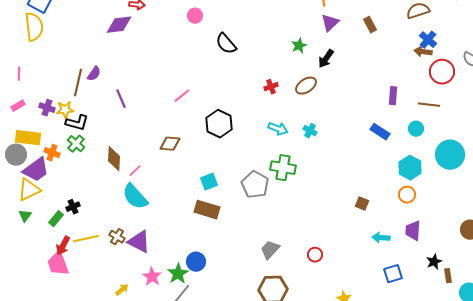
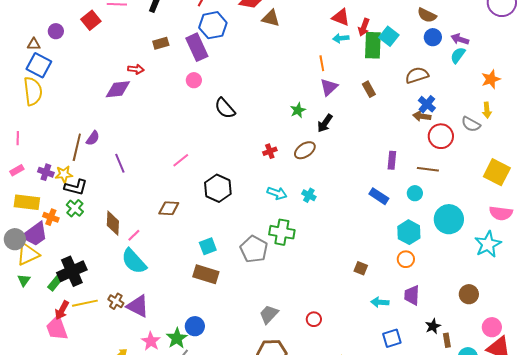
gray circle: (16, 155) -> (15, 239), moved
black cross: (73, 207) -> (72, 271), size x2.0

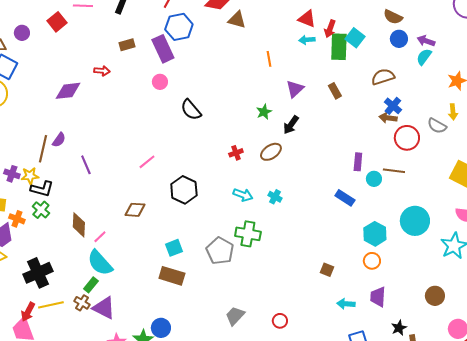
orange line: (322, 63) -> (269, 59), moved
purple diamond: (118, 89) -> (68, 91), moved
cyan circle: (415, 193) -> (374, 179), moved
green rectangle: (55, 283) -> (91, 285), moved

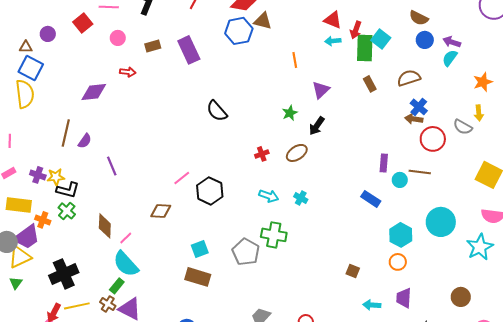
blue hexagon: (179, 27) -> (239, 31), moved
pink circle: (160, 82) -> (118, 38), moved
brown rectangle: (335, 91) -> (370, 84), moved
brown line: (43, 149) -> (66, 133), moved
pink line: (147, 162) -> (182, 178), moved

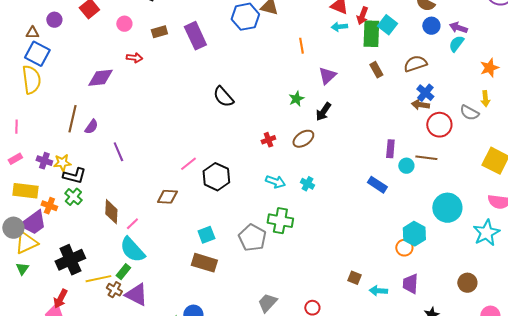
cyan hexagon: (401, 235) -> (414, 234), moved
brown square: (353, 271) -> (354, 278), moved
yellow line: (77, 306) -> (98, 279), moved

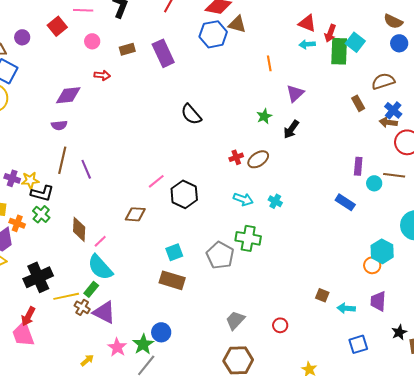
brown rectangle: (376, 70) -> (358, 103), moved
brown line: (72, 119) -> (62, 160), moved
purple semicircle: (91, 127) -> (59, 125), moved, turned 49
brown ellipse: (303, 139) -> (258, 159), moved

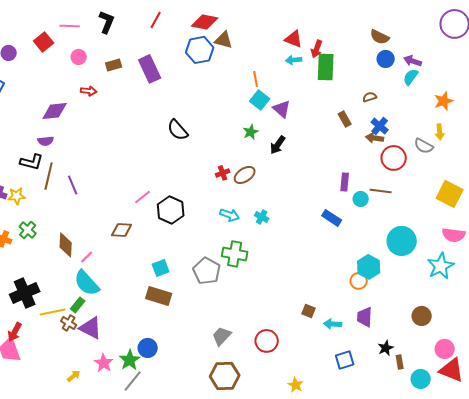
cyan square: (355, 42) -> (260, 100), moved
brown semicircle: (383, 81) -> (370, 97), size x0.6
purple triangle: (295, 93) -> (282, 109), turned -36
black L-shape: (42, 193) -> (32, 162), moved
red circle: (280, 325) -> (267, 341), size x1.5

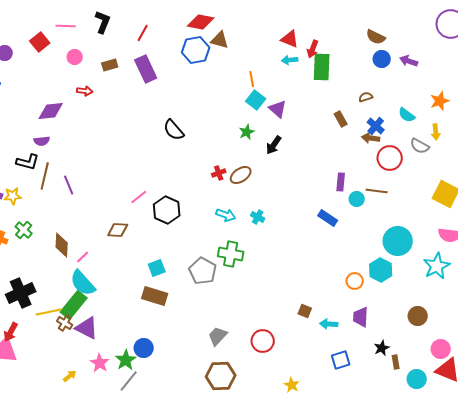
red line: (156, 20) -> (143, 33), moved
cyan semicircle: (411, 77) -> (407, 115), moved, turned -90
cyan hexagon: (369, 267) -> (381, 270), moved
green rectangle: (78, 305) -> (74, 305), size x1.8

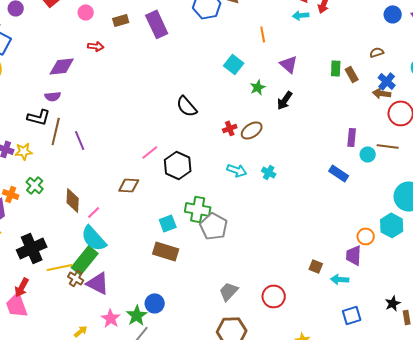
green rectangle: (322, 67) -> (336, 68), moved, size x0.6
cyan square: (256, 100) -> (234, 64), moved
black semicircle: (174, 130) -> (187, 106), moved
green cross: (231, 254) -> (198, 209), moved
purple trapezoid: (361, 317) -> (354, 255), moved

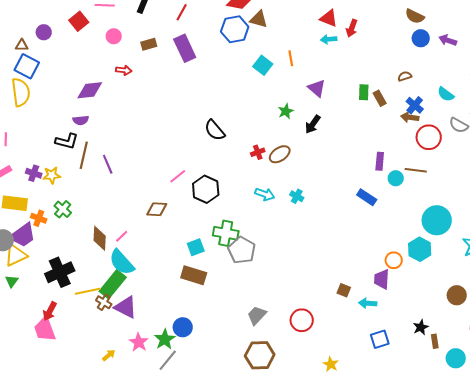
cyan square: (234, 64) -> (263, 65), moved
brown diamond: (73, 200) -> (100, 238), moved

